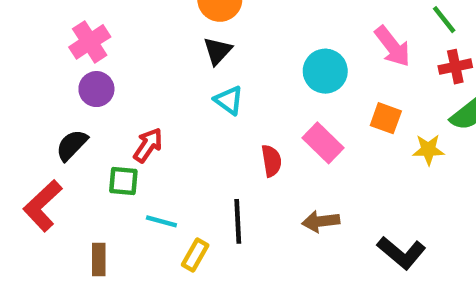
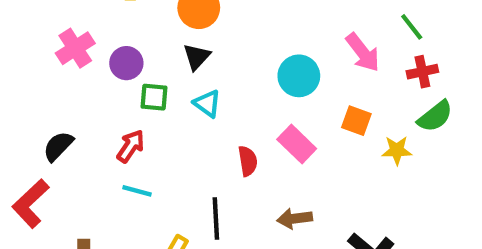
purple circle: (96, 89) -> (126, 63), moved
green square: (123, 181) -> (154, 97), moved
cyan line: (161, 221) -> (137, 191), moved

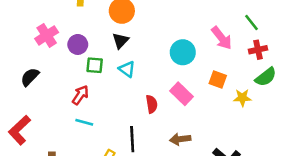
black semicircle: (58, 146) -> (30, 77), moved

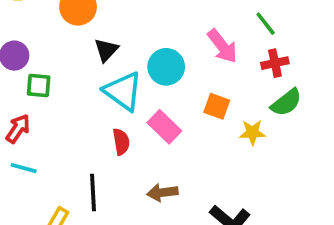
black triangle: (121, 41) -> (106, 50), moved
cyan triangle: (127, 69) -> (123, 91), moved, size x1.6

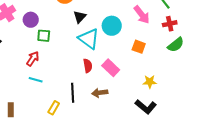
pink rectangle: (164, 127) -> (111, 68), moved
yellow star: (252, 132) -> (150, 82), moved
brown arrow: (162, 192) -> (100, 93), moved

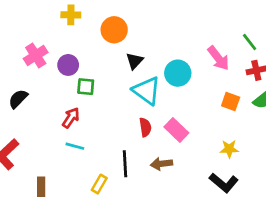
orange square: (139, 47) -> (231, 102), moved

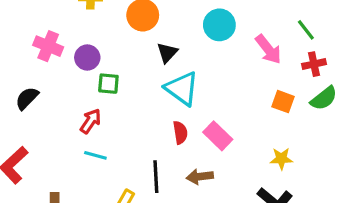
pink cross: (36, 55) -> (48, 46), turned -35
cyan circle: (178, 73) -> (219, 25), moved

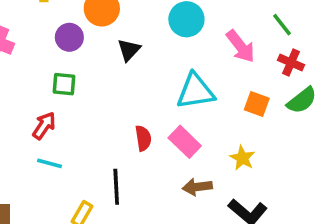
purple circle: (87, 58) -> (69, 37), moved
red cross: (314, 64) -> (291, 62), turned 35
cyan triangle: (182, 89) -> (195, 91), moved, turned -45
yellow star: (281, 159) -> (242, 158), moved, turned 30
brown arrow: (200, 177) -> (197, 187), moved

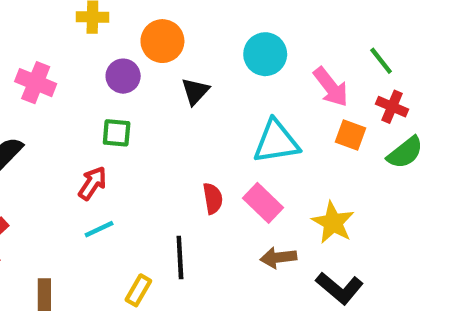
orange square: (257, 104) -> (350, 135), moved
yellow star: (242, 158) -> (333, 223), size x1.4
cyan line: (50, 163) -> (99, 229), turned -40

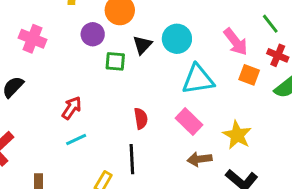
cyan circle: (265, 54) -> (177, 39), moved
green square: (117, 133) -> (115, 61), moved
red semicircle: (213, 198) -> (141, 118), moved

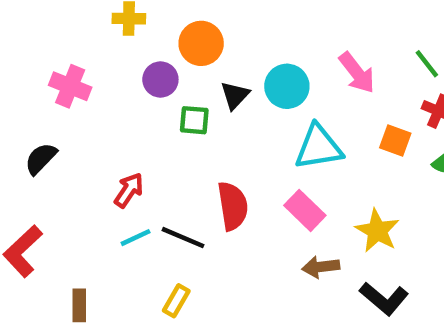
pink arrow: (236, 42) -> (357, 73), moved
red semicircle: (141, 118) -> (233, 206), size x1.5
black line: (132, 159) -> (183, 238), moved, turned -64

